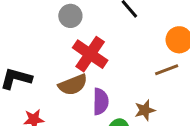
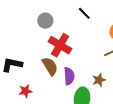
brown semicircle: (73, 85) -> (50, 66), turned -96

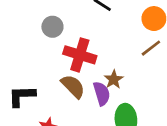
brown star: (99, 80) -> (114, 79), moved

